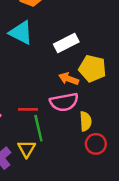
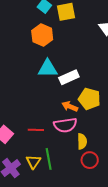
cyan triangle: (21, 33) -> (48, 69), moved, turned -30
green line: (38, 128) -> (49, 159), moved

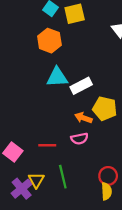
pink semicircle: (65, 125) -> (79, 139), size x0.7
yellow semicircle: (82, 141) -> (106, 191), moved
yellow triangle: (33, 162) -> (36, 180), moved

